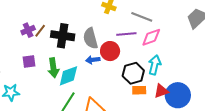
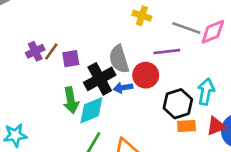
black cross: (63, 36) -> (100, 79), moved, turned -35
pink diamond: (151, 37) -> (213, 32), moved
purple square: (29, 62) -> (71, 59), moved

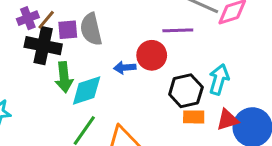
gray semicircle: (119, 59) -> (91, 29), moved
black cross: (100, 79) -> (43, 46), moved, turned 36

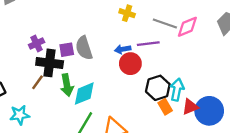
brown line: (46, 20) -> (37, 82), moved
blue arrow: (125, 68) -> (123, 49), moved
cyan arrow: (219, 79) -> (177, 90), moved
orange rectangle: (194, 117) -> (165, 107), turned 63

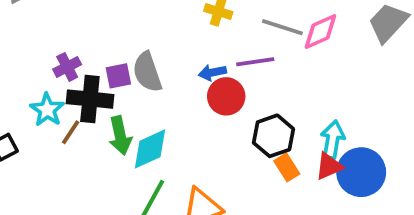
cyan arrow: (177, 90) -> (333, 140), moved
cyan star: (20, 115) -> (47, 110), moved, turned -30

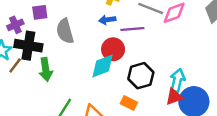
blue arrow: (212, 72) -> (107, 20), moved
purple square: (118, 76) -> (40, 12), moved
cyan diamond: (150, 149) -> (103, 66), moved
orange rectangle: (287, 167) -> (129, 103), moved, turned -35

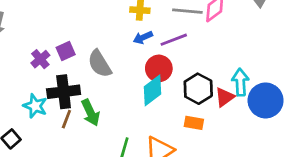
purple cross: (15, 25) -> (40, 59), moved
brown line: (15, 66) -> (66, 119), moved
red triangle: (174, 97) -> (225, 97), moved

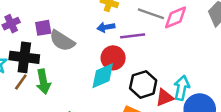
purple square: (66, 51) -> (43, 28), moved
gray semicircle: (100, 64) -> (62, 41), turned -40

